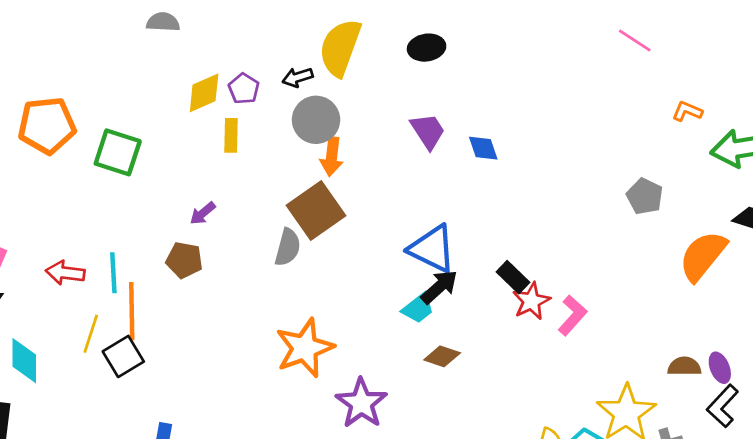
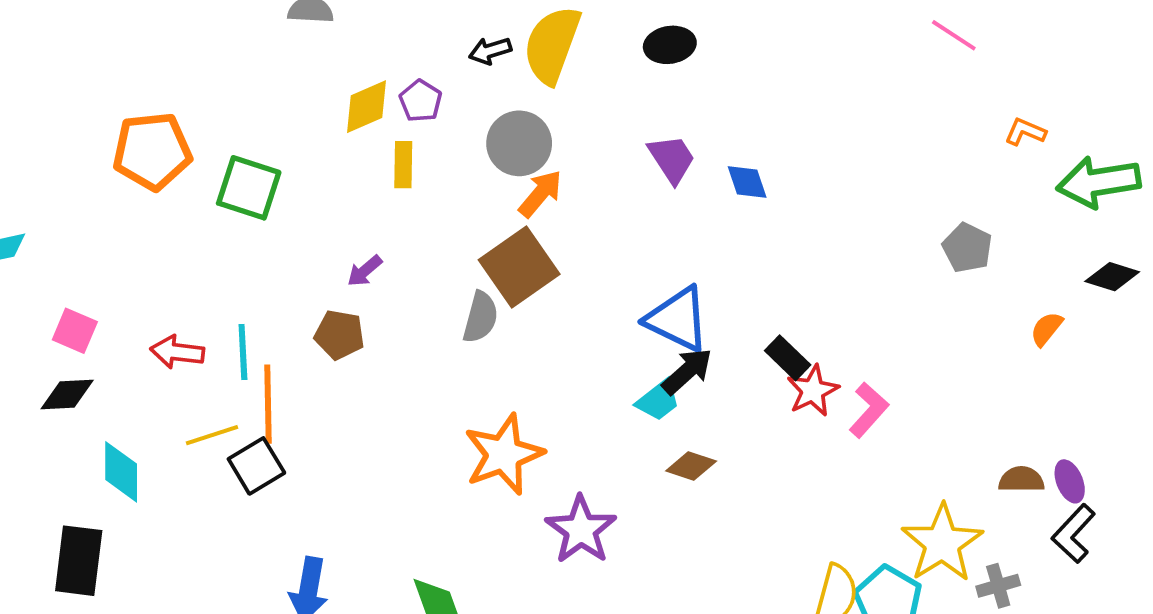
black arrow: (298, 77) -> (490, 51), moved
orange arrow: (332, 157) -> (540, 194), turned -147
orange semicircle: (703, 256) -> (1046, 329), size x0.5
yellow line: (91, 334) -> (212, 435), turned 54

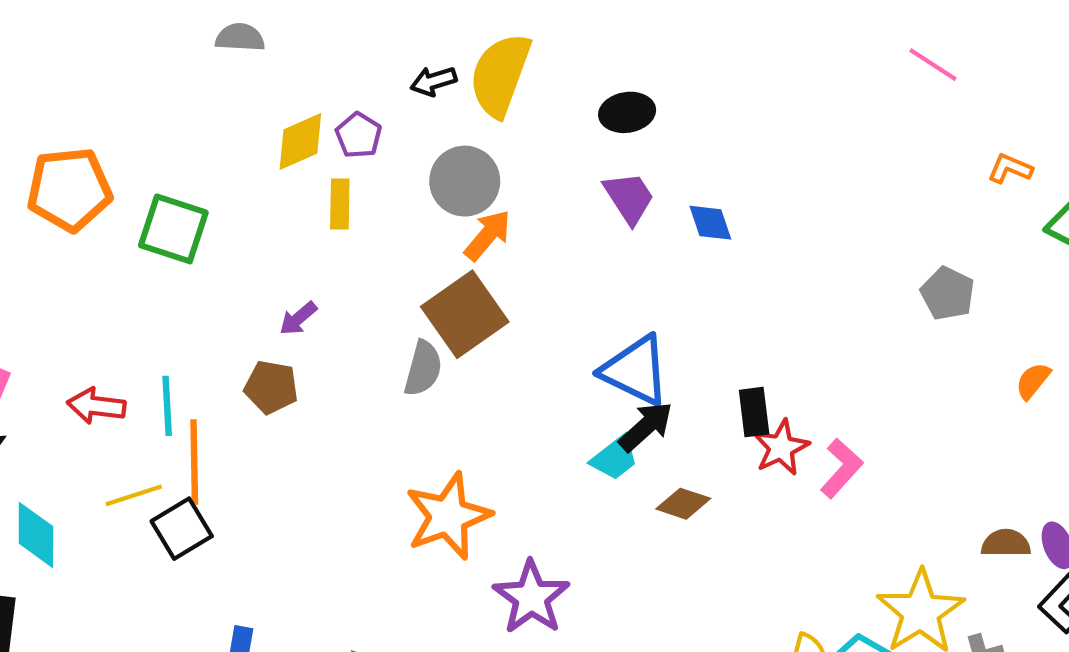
black ellipse: (670, 45) -> (627, 112), moved
black rectangle: (788, 358) -> (754, 412), turned 39
brown diamond: (691, 466) -> (683, 504), moved

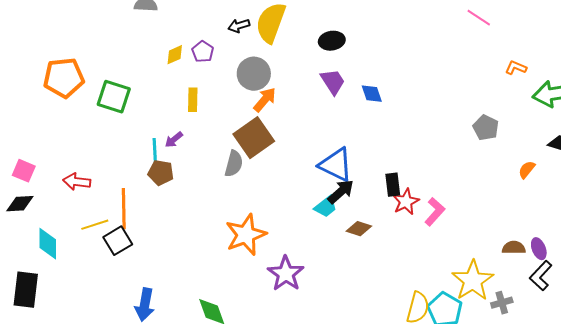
yellow diamond: (300, 142) -> (175, 55), size x0.7
yellow rectangle: (340, 204) -> (193, 100), moved
cyan line: (167, 406) -> (155, 153), moved

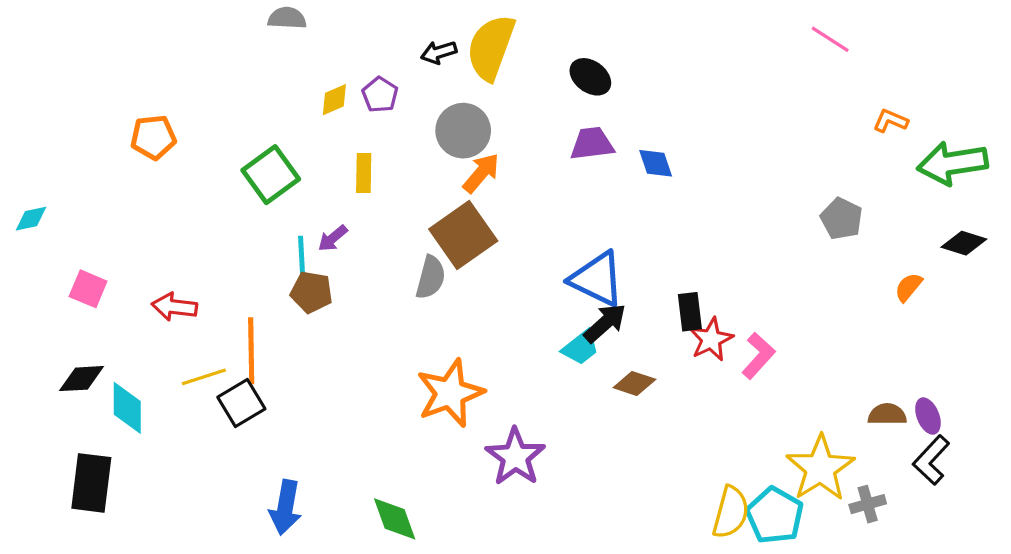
black ellipse: (332, 41) -> (590, 77), turned 45
orange pentagon: (64, 78) -> (153, 137), size x0.7
purple trapezoid: (333, 82) -> (592, 144), turned -64
green square: (114, 97) -> (271, 175), moved, turned 36
black diamond: (20, 204) -> (82, 379), moved

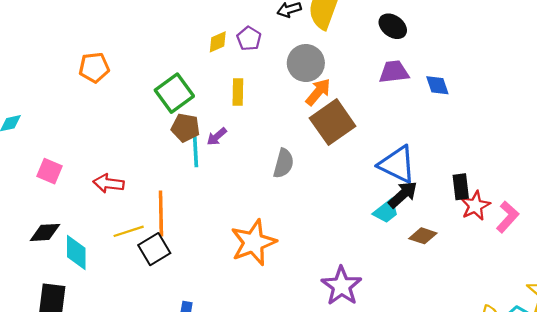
brown square: (463, 235) -> (333, 122), moved
brown pentagon: (312, 292) -> (185, 128), moved
orange star: (450, 393) -> (253, 242), moved

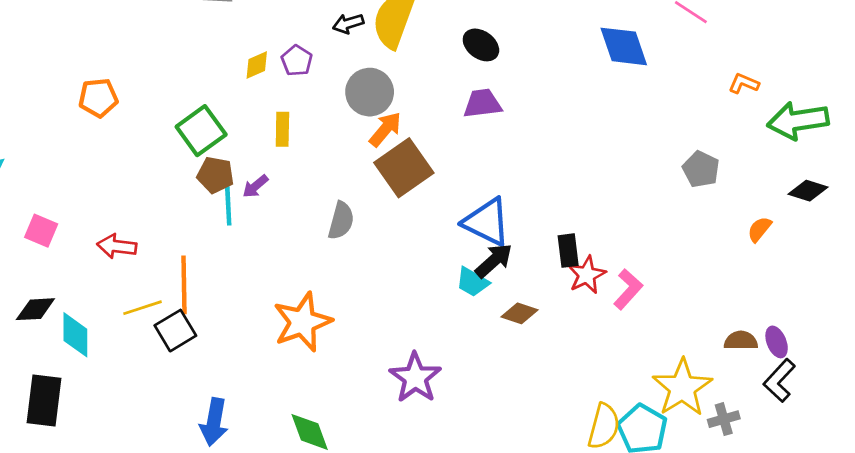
blue diamond: (437, 85) -> (624, 46), moved, size x1.6
cyan trapezoid: (386, 211) -> (472, 282), turned 68

